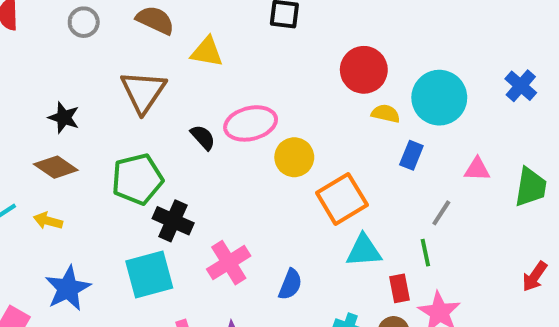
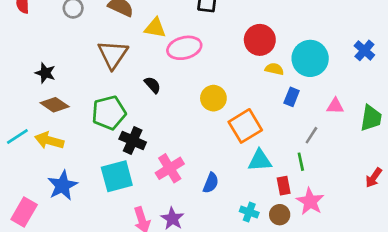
black star: (64, 118) -> (45, 73), moved
pink ellipse: (251, 123) -> (184, 48), moved
yellow arrow: (48, 221) -> (49, 141), size x1.5

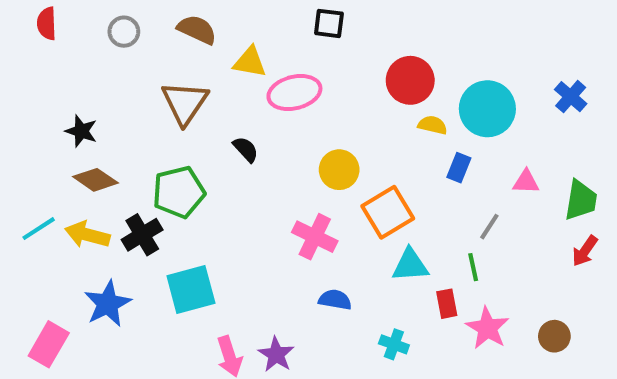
black cross: (133, 141) -> (142, 235), moved, turned 35
pink cross: (170, 168) -> (315, 237), moved, turned -32
red arrow: (374, 178) -> (585, 251), moved
blue semicircle: (211, 183) -> (335, 300), turned -102
brown circle: (280, 215) -> (554, 336), moved

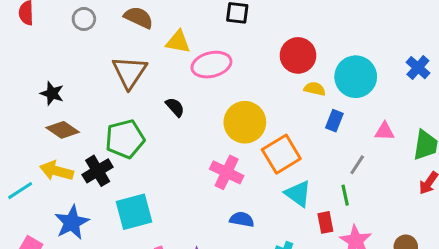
yellow circle: (339, 170) -> (245, 122), size x1.4
cyan line: (39, 229) -> (20, 191), moved
cyan triangle: (410, 265) -> (298, 194), turned 40

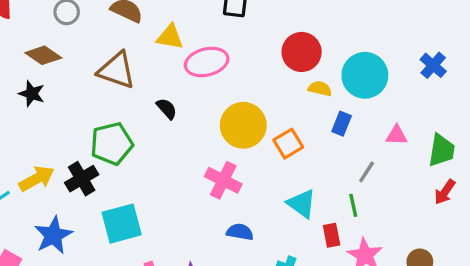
brown triangle: (129, 72) -> (117, 70), turned -45
brown diamond: (63, 130) -> (43, 55), moved
orange square: (281, 154) -> (288, 144), moved, size x0.7
yellow arrow: (57, 171) -> (37, 179), turned 136

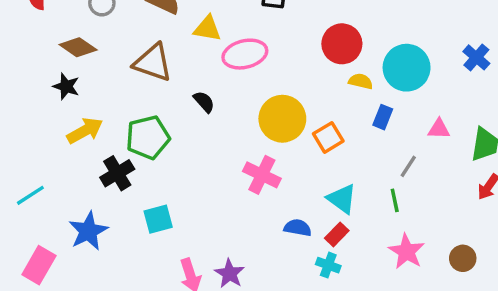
yellow arrow: (37, 179) -> (85, 131), moved
cyan square: (122, 224) -> (158, 219), size x0.7
blue semicircle: (240, 232) -> (298, 228), moved
red rectangle: (332, 235) -> (337, 234), moved, turned 55

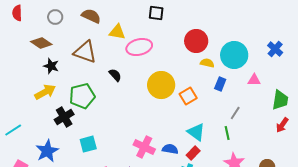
black star: (66, 86) -> (51, 66), moved
pink triangle: (439, 129) -> (254, 80), moved
pink cross: (262, 175) -> (144, 147), moved

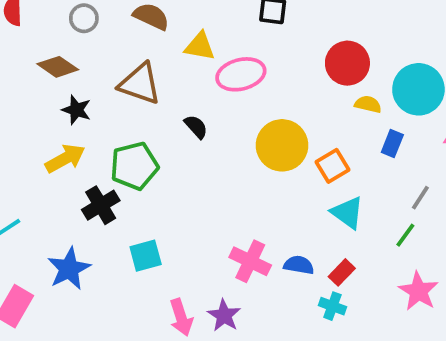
cyan triangle: (196, 132) -> (347, 213), moved
green line: (227, 133) -> (405, 235), turned 48

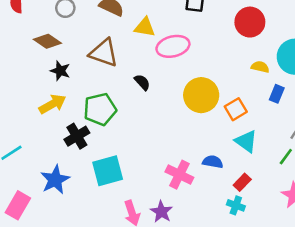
red circle: (347, 63) -> (250, 22), moved
cyan square: (146, 256) -> (108, 171), size x1.4
blue semicircle: (299, 265) -> (213, 162), moved

